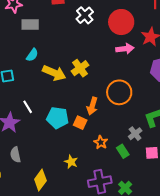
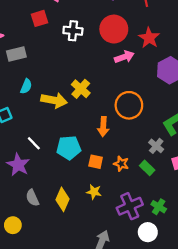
white cross: (85, 15) -> (73, 31), turned -30
orange square: (80, 123) -> (96, 162), moved
yellow diamond: (40, 180) -> (63, 199), moved

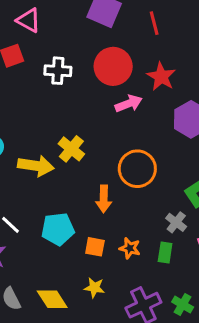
green rectangle: (147, 168) -> (165, 253), turned 56
yellow diamond: (63, 199) -> (52, 299), turned -55

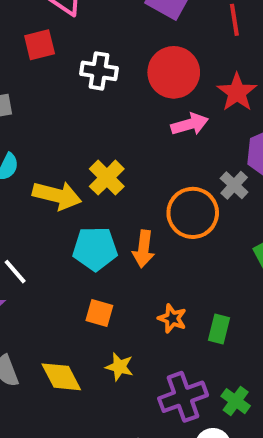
gray cross: (176, 222) -> (234, 185), moved
cyan pentagon: (58, 229) -> (95, 249), moved
orange square: (95, 247) -> (99, 313), moved

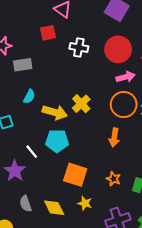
orange circle: (193, 213) -> (124, 105), moved
cyan pentagon: (95, 249) -> (57, 141), moved
orange arrow: (144, 249) -> (114, 137), moved
orange square: (99, 313) -> (75, 175), size x1.6

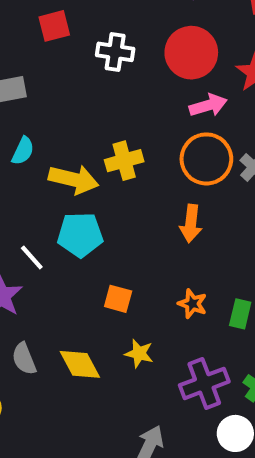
yellow cross: (81, 104) -> (124, 161), turned 30
orange square: (75, 175) -> (118, 299), size x0.6

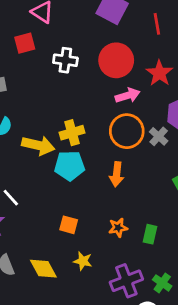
cyan pentagon: (80, 235) -> (70, 166), moved
orange star: (192, 304) -> (118, 228), turned -30

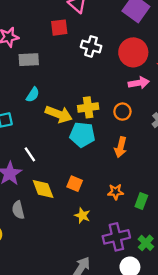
orange circle: (127, 131) -> (122, 112), moved, size x0.6
yellow diamond: (43, 269) -> (43, 189), moved

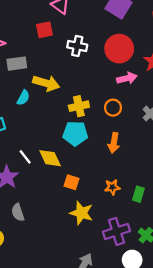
yellow arrow: (59, 114) -> (46, 83), moved
yellow diamond: (43, 189) -> (50, 158), moved
yellow star: (82, 215) -> (81, 213), size x1.5

